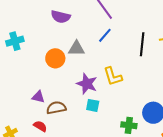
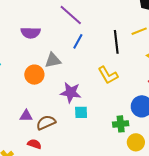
yellow L-shape: (113, 76) -> (108, 75), moved

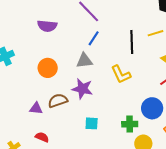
gray triangle: (53, 60) -> (84, 61), moved
cyan square: (81, 112) -> (92, 123), moved
brown semicircle: (46, 123) -> (58, 101), moved

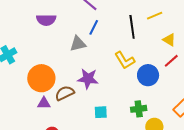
gray triangle: (84, 61) -> (78, 44), moved
orange circle: (48, 68) -> (41, 78), moved, size x1.4
blue circle: (152, 108) -> (148, 75), moved

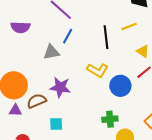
yellow L-shape: (125, 60) -> (98, 70), turned -30
cyan square: (101, 112) -> (56, 124), moved

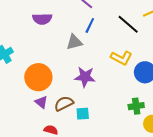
black line: (106, 37) -> (128, 24), turned -40
brown semicircle: (37, 101) -> (64, 103), moved
purple triangle: (15, 110) -> (41, 102), turned 40

